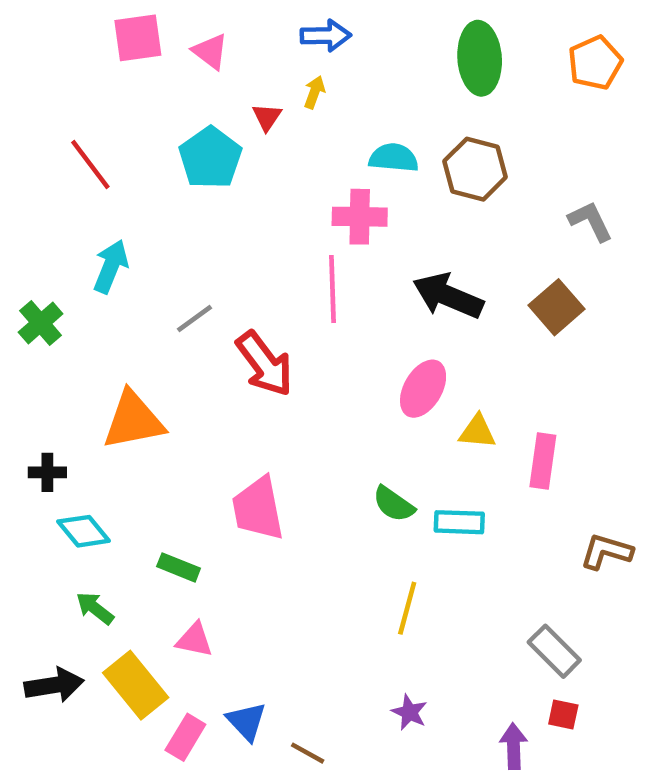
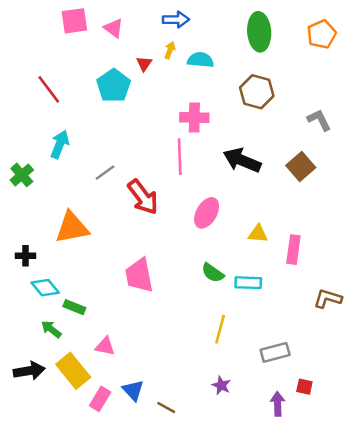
cyan semicircle: (394, 158) -> (200, 60), moved
pink ellipse: (423, 389) -> (207, 213), moved
green rectangle: (179, 567) -> (74, 307), moved
gray rectangle: (554, 651) -> (275, 352), moved, turned -60

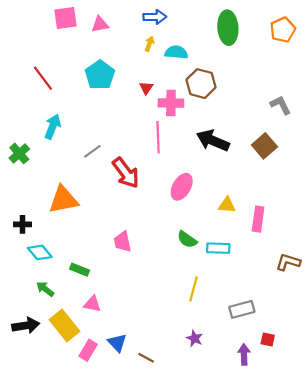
pink triangle: (114, 28) -> (100, 24), turned -48
red triangle: (144, 64) -> (146, 88), moved
brown hexagon: (257, 92) -> (201, 84), moved
pink trapezoid: (139, 275) -> (123, 242), size x0.7
green rectangle: (74, 307) -> (80, 270), moved

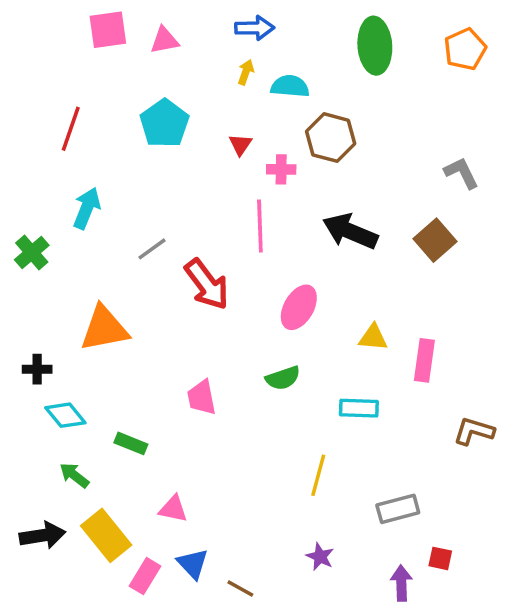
red line: (43, 78) -> (71, 129), turned 56
pink cross: (171, 103) -> (281, 169), size x0.7
green semicircle: (187, 239) -> (283, 378), moved, turned -54
pink triangle: (92, 304) -> (173, 509), moved

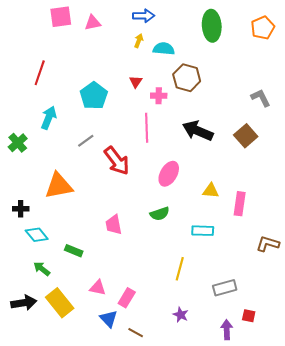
cyan pentagon: (164, 123) -> (94, 96), moved
pink rectangle: (145, 576) -> (127, 298), moved

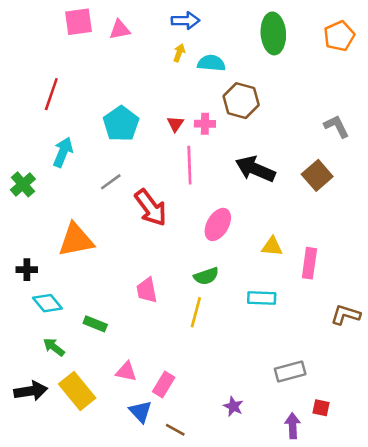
red triangle: (136, 82) -> (175, 124), moved
yellow line: (180, 269) -> (196, 312), moved

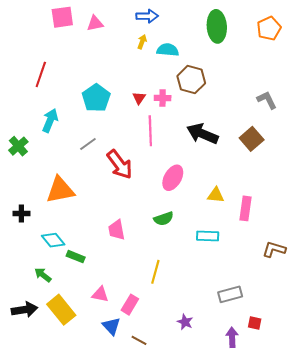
cyan diamond: (47, 303) -> (53, 240), moved
yellow line: (196, 312) -> (155, 272), moved

